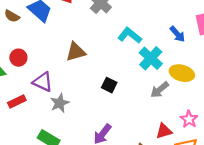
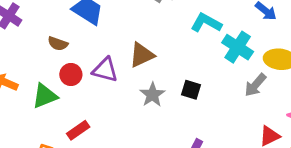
brown semicircle: (12, 16) -> (58, 44), moved
purple triangle: (43, 82) -> (105, 70), moved
gray star: (60, 103) -> (152, 95), moved

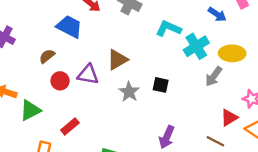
brown semicircle: (58, 44) -> (47, 56), turned 126
cyan cross: (238, 47) -> (196, 46), turned 30
green triangle: (45, 96) -> (30, 110), moved

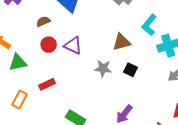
cyan L-shape: (168, 28) -> (149, 25), turned -90
brown triangle: (117, 60) -> (122, 42), moved
gray star: (129, 92) -> (103, 68), turned 30

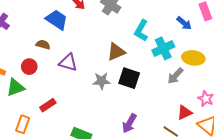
brown semicircle: (43, 21) -> (43, 45), moved, turned 48
red circle: (49, 45) -> (29, 67), moved
black square: (131, 70) -> (129, 78), size x1.5

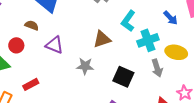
gray arrow: (175, 76) -> (157, 68), turned -66
black square: (129, 78) -> (123, 77), moved

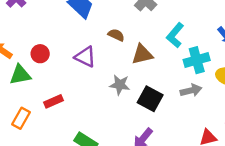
brown semicircle: (32, 25) -> (116, 35), moved
gray arrow: (157, 68) -> (191, 90), moved, turned -90
black square: (123, 77) -> (150, 99), moved

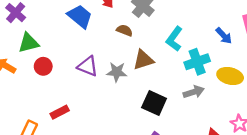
brown semicircle: (116, 35) -> (125, 30), moved
green triangle: (20, 75) -> (29, 43), moved
gray star: (120, 85) -> (117, 72), moved

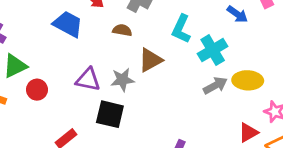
yellow ellipse: (230, 76) -> (248, 80), moved
black square: (154, 103) -> (110, 114), moved

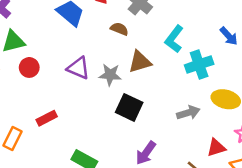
gray arrow: (215, 85) -> (188, 113), moved
black square: (110, 114) -> (129, 107), moved

